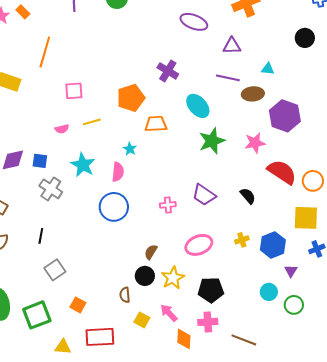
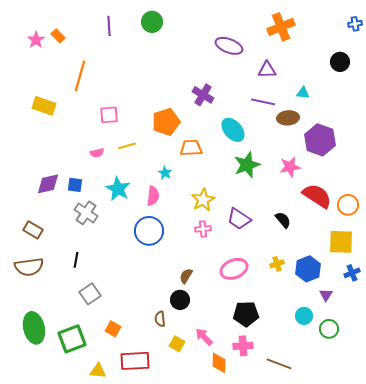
yellow star: (173, 278) -> (203, 200), moved

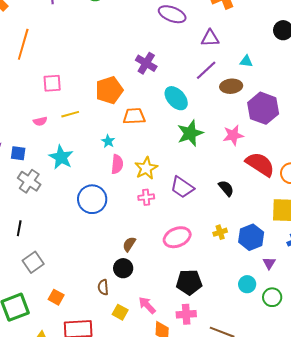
purple line: (263, 102) -> (206, 70), turned -55
pink semicircle: (153, 196) -> (117, 164), moved

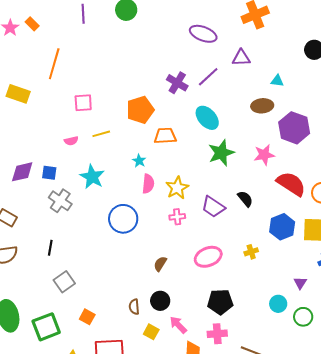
purple line: (206, 70) -> (208, 77), moved
black semicircle: (226, 188) -> (245, 199), moved
blue hexagon: (251, 237) -> (282, 227), moved
black circle: (123, 268) -> (160, 301), moved

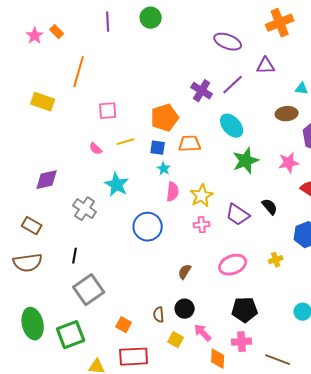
pink semicircle: (71, 141) -> (96, 149), turned 56
blue square: (49, 173) -> (158, 148), moved
gray square: (64, 282) -> (89, 290), size x1.4
orange square: (87, 317) -> (124, 325), moved

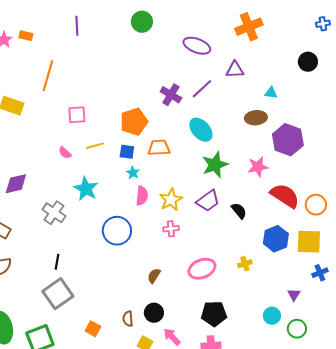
green circle: (151, 18) -> (142, 22), moved
orange rectangle: (57, 32) -> (26, 36), turned -32
purple trapezoid: (238, 215) -> (208, 201), moved, turned -70
black line: (75, 256) -> (57, 262), moved

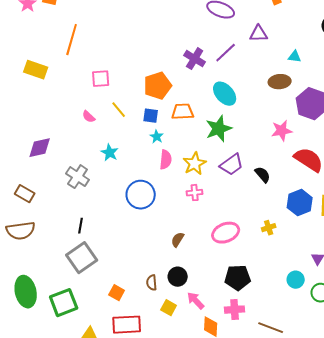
yellow line: (95, 146) -> (119, 110), turned 66
green star: (215, 165) -> (219, 129), moved
cyan star: (86, 189) -> (110, 153), size x0.7

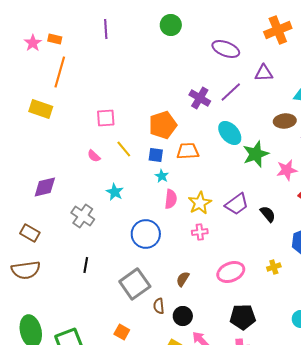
orange line: (72, 40) -> (60, 72), moved
green star: (219, 129) -> (256, 154), moved
gray square: (82, 258) -> (135, 284), moved
brown semicircle: (152, 283) -> (159, 306), moved

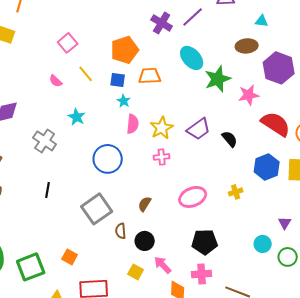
pink square: (106, 118) -> (68, 43), turned -36
orange square: (122, 332) -> (70, 257), moved

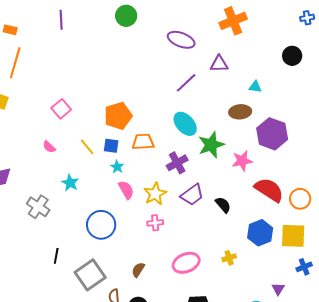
purple cross: (162, 23) -> (177, 163), moved, turned 30
yellow line: (86, 74) -> (87, 147), moved
pink semicircle: (133, 124) -> (126, 190), turned -36
black line: (48, 190) -> (56, 256), moved

